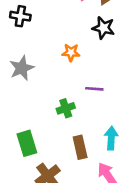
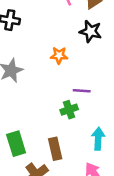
green cross: (66, 108) -> (69, 110), moved
brown rectangle: (80, 147) -> (55, 149), moved

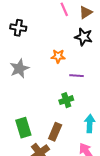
purple line: (82, 91) -> (76, 76), moved
brown rectangle: (55, 149) -> (55, 132), turned 36

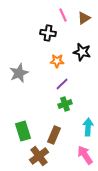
black cross: (18, 28) -> (48, 33), moved
black star: (84, 37) -> (82, 52), moved
purple line: (76, 76) -> (62, 84), moved, turned -48

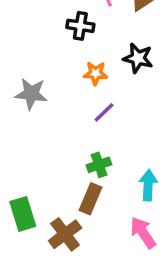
gray star: (19, 73) -> (31, 94), turned 30
green cross: (65, 104) -> (99, 165), moved
green rectangle: (23, 131) -> (23, 214), moved

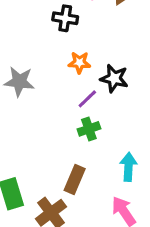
black star: (138, 58) -> (114, 78), moved
green cross: (99, 165) -> (89, 129), moved

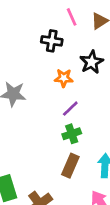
black star: (114, 78) -> (92, 62), moved, turned 30
brown rectangle: (75, 180) -> (70, 166), moved

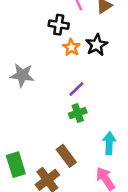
orange star: (64, 78) -> (71, 47), moved, turned 30
brown rectangle: (70, 166) -> (66, 156), moved, turned -60

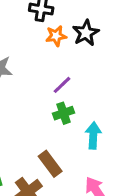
orange star: (71, 47) -> (56, 36), turned 30
cyan arrow: (109, 143) -> (93, 135), moved

